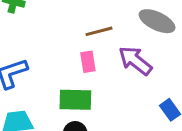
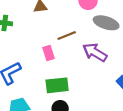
pink rectangle: (88, 62) -> (49, 53), moved

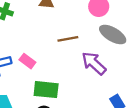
pink rectangle: (49, 53) -> (27, 61), moved, turned -48

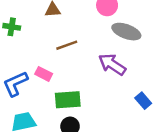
brown line: (68, 39) -> (67, 45), moved

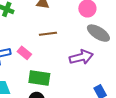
purple arrow: (112, 64) -> (81, 57), turned 120

